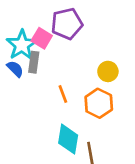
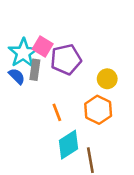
purple pentagon: (67, 24) -> (66, 59), moved
orange line: (63, 94) -> (57, 112), moved
cyan diamond: (68, 139) -> (68, 145), turned 48

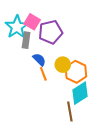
blue semicircle: (17, 76) -> (39, 60), moved
yellow circle: (107, 79) -> (63, 65), moved
cyan diamond: (68, 145) -> (80, 93), moved

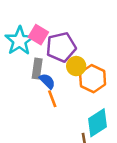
gray rectangle: (26, 40) -> (37, 69), moved
yellow circle: (63, 65) -> (76, 66), moved
orange hexagon: (76, 72) -> (93, 79), moved

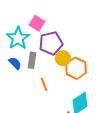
pink square: (38, 35) -> (37, 23), moved
blue semicircle: (47, 81) -> (15, 63), moved

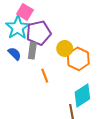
pink square: (37, 23) -> (25, 12), moved
purple pentagon: (51, 43) -> (39, 33), moved

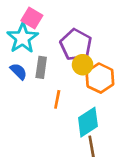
purple pentagon: (39, 33) -> (76, 45), moved, turned -30
orange line: (45, 76) -> (57, 99), turned 32
cyan diamond: (82, 96) -> (88, 122), moved

